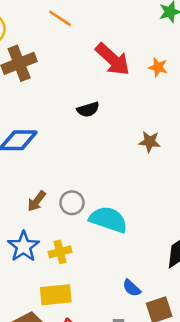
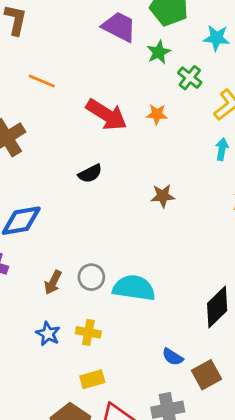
blue star: (24, 246) -> (48, 334), size x0.7
yellow cross: (60, 252) -> (88, 332), turned 35
yellow rectangle: (56, 295) -> (92, 379), size x0.7

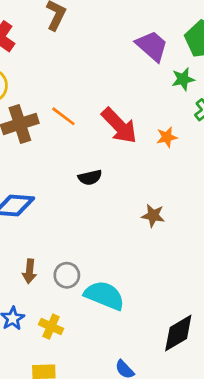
orange line: (42, 81) -> (63, 116), moved
orange star: (157, 114) -> (167, 137), turned -30
brown arrow: (53, 282) -> (29, 271), turned -35

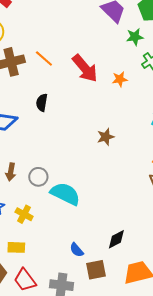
black semicircle: (90, 177) -> (42, 103), moved, turned 108
brown star: (153, 216) -> (106, 137), turned -30
black diamond: (178, 333) -> (116, 239), moved, size x0.7

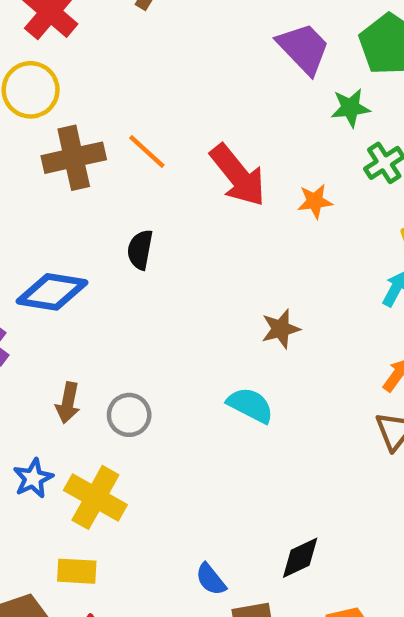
cyan semicircle: (65, 194) -> (250, 405), moved, size x0.7
yellow cross: (24, 214) -> (95, 497), size x1.5

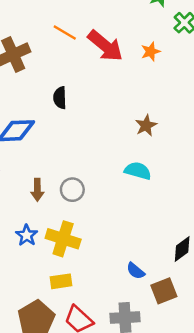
orange line: (147, 152) -> (65, 32), moved

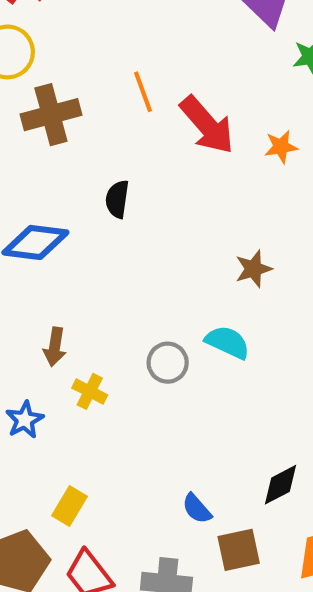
orange line: (65, 32) -> (143, 92), turned 30
gray circle: (72, 190) -> (168, 363), moved
yellow cross: (63, 239) -> (90, 391), moved, size x0.6
yellow rectangle: (61, 281) -> (69, 506), turned -60

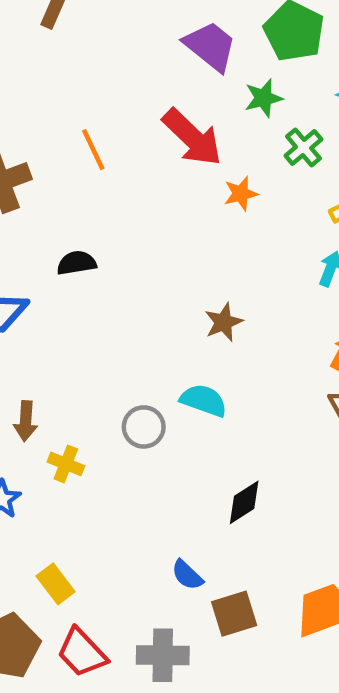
red arrow: (207, 125) -> (192, 137), moved
black semicircle: (117, 199) -> (77, 263), turned 78
black diamond: (280, 485) -> (244, 502), moved
yellow rectangle: (69, 506) -> (56, 584), turned -63

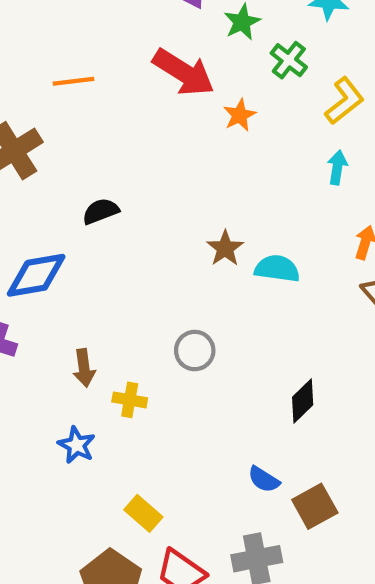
orange line: (93, 150) -> (74, 81), moved, turned -60
brown star: (224, 322) -> (225, 248), moved
cyan semicircle: (204, 400) -> (277, 269), moved

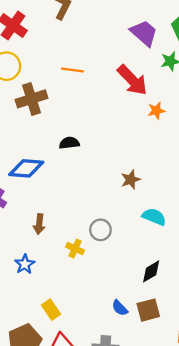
cyan semicircle: (277, 269) -> (154, 217), moved
yellow cross: (130, 400) -> (75, 249), moved
brown square: (315, 506) -> (148, 310), moved

